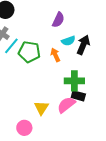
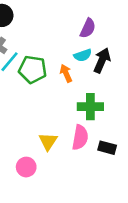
purple semicircle: (58, 20) -> (88, 28), moved
black rectangle: (78, 96) -> (107, 148), moved
pink semicircle: (66, 105) -> (80, 137), turned 138

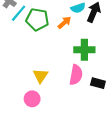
orange arrow: (66, 73) -> (65, 23), turned 72
yellow triangle: (48, 141) -> (40, 76), moved

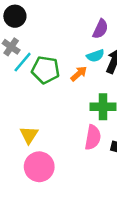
yellow triangle: (40, 76) -> (29, 135), moved
pink circle: (32, 99) -> (39, 167), size x1.5

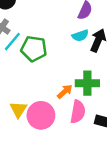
orange arrow: (79, 74) -> (65, 92), moved
pink circle: (39, 167) -> (41, 115), moved

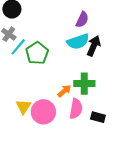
cyan semicircle: (80, 36) -> (78, 42), size x1.5
green pentagon: (34, 49) -> (37, 53), turned 30

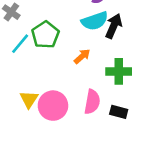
cyan line: (18, 47) -> (20, 44), moved
green cross: (84, 84) -> (119, 71), moved
orange arrow: (64, 91) -> (82, 56), moved

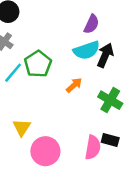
green cross: (119, 71) -> (110, 100), turned 30
pink semicircle: (92, 102) -> (93, 147), moved
pink circle: (53, 106) -> (45, 151), moved

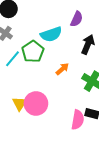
cyan semicircle: (87, 50) -> (51, 34), moved
pink circle: (45, 151) -> (36, 103), moved

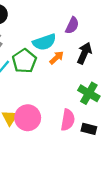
orange arrow: (62, 69) -> (57, 58), moved
pink semicircle: (78, 120) -> (68, 120), moved

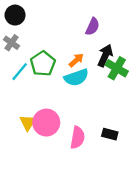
cyan semicircle: (44, 42) -> (76, 77), moved
green cross: (89, 93) -> (117, 68), moved
pink semicircle: (68, 120) -> (77, 138), moved

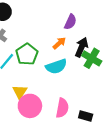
orange arrow: (76, 60) -> (59, 43), moved
yellow triangle: (28, 123) -> (20, 92), moved
pink semicircle: (77, 138) -> (62, 108), moved

